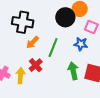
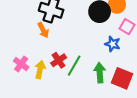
orange arrow: (32, 42) -> (43, 30), moved, turned -80
green line: (53, 48) -> (74, 66), moved

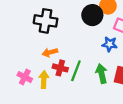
orange arrow: (43, 30) -> (50, 52), moved, turned 112
red cross: (59, 60) -> (60, 68), turned -32

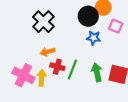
black cross: (46, 21) -> (43, 22), turned 35
blue star: (110, 44) -> (94, 38), moved
pink cross: (25, 77) -> (23, 75), size x1.5

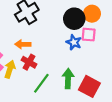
pink square: (116, 26) -> (89, 35), moved, turned -32
green line: (72, 69) -> (41, 83), moved

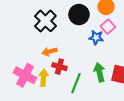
black circle: (74, 19) -> (79, 15), moved
pink square: (89, 35) -> (108, 27), turned -32

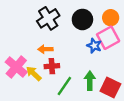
pink square: (108, 27) -> (108, 38), size x1.5
red cross: (59, 67) -> (52, 66), turned -32
yellow arrow: (43, 78) -> (34, 74), turned -63

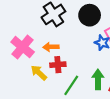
pink cross: (16, 67) -> (23, 47), moved

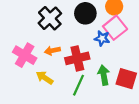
red cross: (58, 65) -> (77, 58), moved, size x1.5

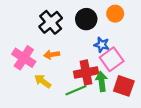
pink square: (115, 28) -> (112, 59), moved
red cross: (77, 58) -> (86, 72), moved
green line: (78, 85) -> (76, 90), turned 40

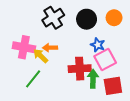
pink cross: (24, 58) -> (24, 47), turned -30
yellow arrow: (43, 81) -> (41, 56), moved
red square: (124, 86) -> (113, 86), turned -36
green line: (76, 90) -> (33, 79), moved, turned -36

